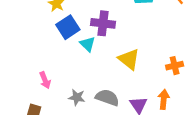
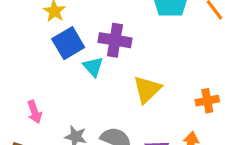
yellow triangle: (129, 59) -> (147, 89), turned 35

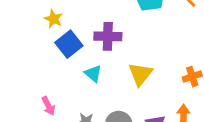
cyan triangle: (93, 67) -> (93, 74), moved

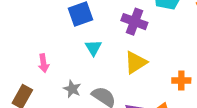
purple cross: (108, 36) -> (134, 22), moved

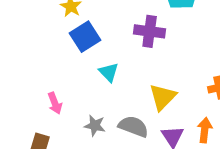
yellow triangle: (136, 63) -> (163, 97), moved

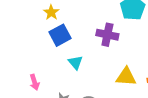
yellow triangle: (163, 97) -> (126, 77), moved, turned 45

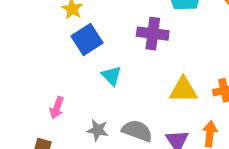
pink arrow: (35, 82) -> (57, 108), turned 42

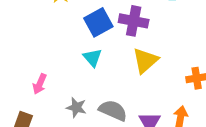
blue square: (87, 39) -> (98, 22), moved
yellow triangle: (183, 90) -> (145, 61), moved, turned -44

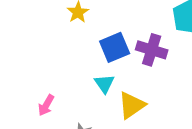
yellow triangle: (145, 61) -> (132, 105), moved

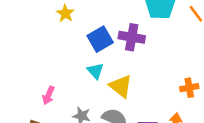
yellow triangle: (132, 105) -> (121, 86), turned -40

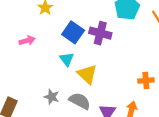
blue square: (100, 39) -> (73, 32), turned -30
pink arrow: (48, 95) -> (27, 41), moved, turned -133

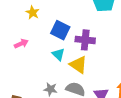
purple cross: (100, 33) -> (85, 40), moved

